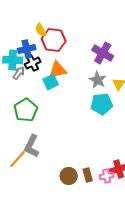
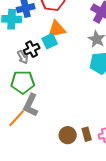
black cross: (33, 63) -> (32, 49), moved
gray arrow: (19, 73) -> (23, 57), moved, turned 112
green pentagon: (26, 110) -> (23, 82), moved, turned 30

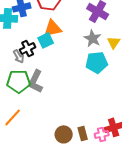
gray L-shape: (31, 105) -> (36, 81), moved

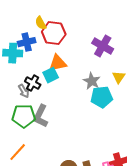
gray star: (93, 38) -> (92, 81), moved
black cross: (28, 48) -> (33, 83), turned -35

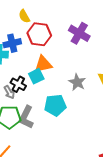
yellow semicircle: (41, 23) -> (24, 16), moved
purple cross: (103, 46) -> (79, 33), moved
cyan pentagon: (102, 97) -> (55, 105), moved

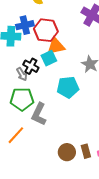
red hexagon: (39, 34) -> (46, 30), moved
gray L-shape: (26, 117) -> (39, 114), moved

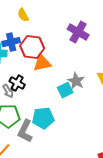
cyan square: (49, 58) -> (65, 90), moved
cyan pentagon: (68, 87) -> (43, 118), moved

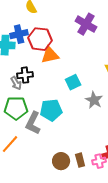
gray star: (76, 81) -> (94, 100), moved
black cross: (17, 83) -> (25, 75), turned -35

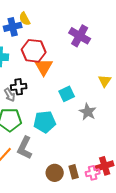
blue cross: (19, 34) -> (13, 27), moved
orange triangle: (50, 55) -> (44, 67), turned -48
gray L-shape: (33, 123) -> (25, 148), moved

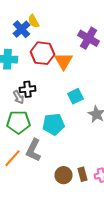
blue cross: (13, 27) -> (22, 29), turned -30
orange triangle: (44, 67) -> (64, 61), moved

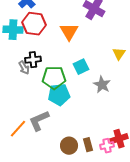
red hexagon: (42, 53) -> (34, 24), moved
green pentagon: (18, 122) -> (54, 78), moved
gray L-shape: (34, 150) -> (39, 121), turned 40

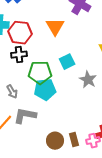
red hexagon: (34, 24) -> (20, 33), moved
gray arrow: (24, 68) -> (12, 92), moved
gray L-shape: (39, 121) -> (25, 116), turned 35

